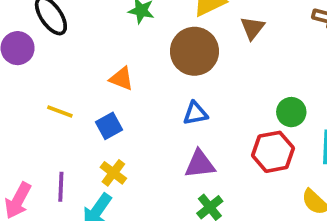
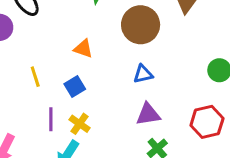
yellow line: (60, 111) -> (35, 77), turned 54
red hexagon: (273, 152) -> (207, 122), moved
purple line: (61, 187) -> (51, 119), moved

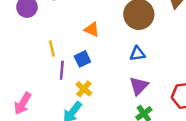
purple triangle: (148, 114) -> (139, 86), turned -42
purple line: (51, 119) -> (62, 70), moved

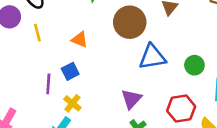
yellow line: (52, 48) -> (37, 33), moved
blue triangle: (137, 54) -> (152, 57), moved, size x1.6

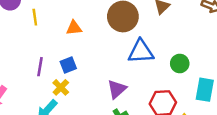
orange triangle: (80, 39) -> (74, 28), turned -35
blue square: (70, 71) -> (68, 65), moved

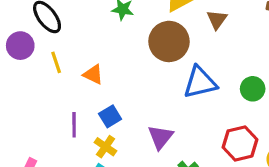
orange triangle: (74, 28) -> (93, 75), moved, turned 42
purple triangle: (117, 89) -> (160, 137), moved

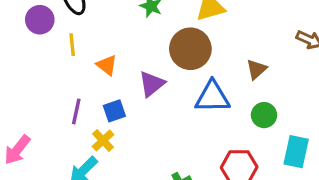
brown triangle: (217, 20) -> (256, 69), moved
purple triangle: (160, 137) -> (152, 84), moved

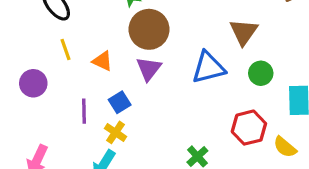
purple circle: (40, 20) -> (33, 83), moved
brown circle: (190, 49) -> (149, 29), moved
brown triangle: (256, 69) -> (244, 32), size x1.4

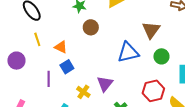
brown circle: (149, 29) -> (91, 27), size x0.6
purple triangle: (149, 69) -> (105, 84), moved
blue square: (120, 102) -> (67, 67), moved
yellow cross: (115, 132) -> (83, 92), moved

